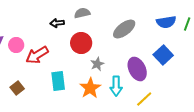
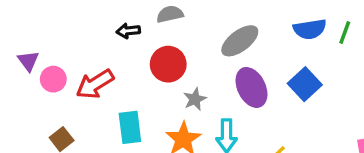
pink circle: (16, 45) -> (53, 79), moved
purple ellipse: (137, 69) -> (251, 87), moved

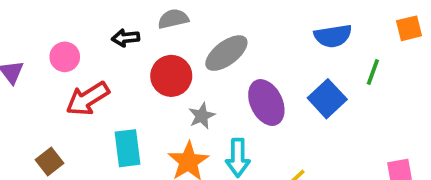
green line: (345, 32) -> (373, 72), moved
gray ellipse: (240, 41) -> (226, 53), moved
pink circle: (53, 79) -> (65, 57), moved

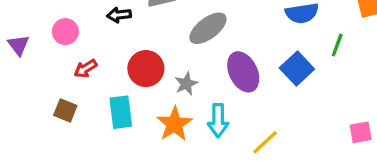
red circle: (171, 76) -> (146, 69), moved
red arrow: (88, 99) -> (85, 69), size x0.6
brown square: (50, 161) -> (65, 110), moved, turned -30

